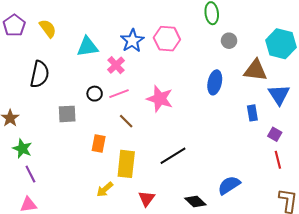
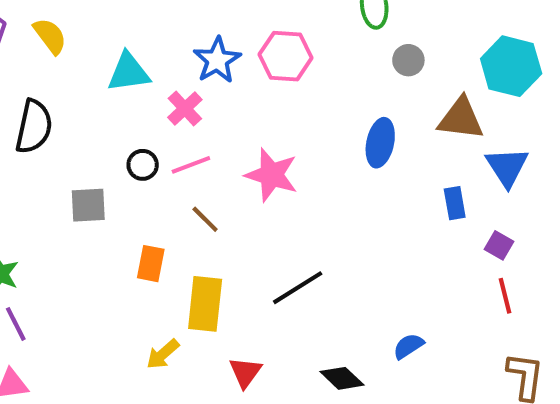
blue semicircle: (229, 185) -> (408, 346), size x0.7

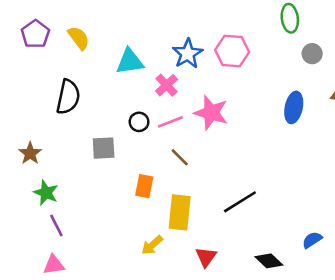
pink star: (271, 175) -> (211, 113), moved

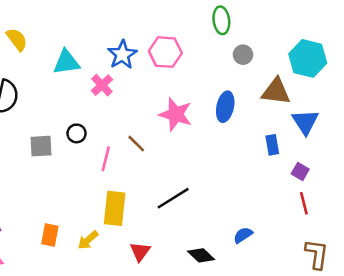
pink star: (211, 113) -> (176, 114), moved
black circle: (139, 122) -> (77, 133), moved
pink line: (170, 122) -> (106, 159), moved, turned -55
brown line: (180, 157) -> (136, 144), moved
orange rectangle: (144, 186) -> (50, 235), moved

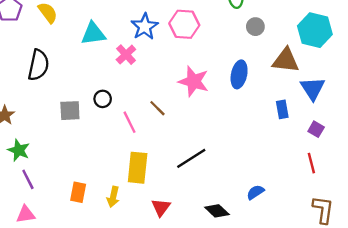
pink line: (106, 159) -> (129, 122), turned -40
purple square: (300, 172) -> (316, 129), moved
yellow arrow: (88, 240) -> (113, 197), turned -36

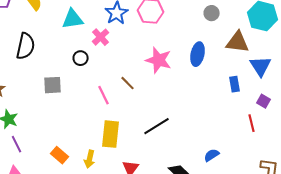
black circle: (103, 99) -> (81, 58), moved
red line: (311, 163) -> (252, 123), moved
orange rectangle: (78, 192) -> (60, 155), turned -60

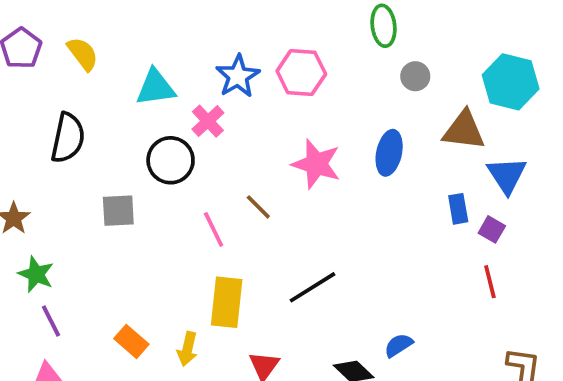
black circle: (81, 58) -> (171, 160), size x1.6
purple square: (264, 101) -> (492, 229), moved
blue semicircle: (212, 155) -> (398, 345), moved

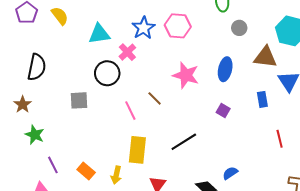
black semicircle: (68, 138) -> (37, 67), moved
purple square: (492, 229) -> (223, 111), moved
purple line: (51, 321) -> (53, 165), moved

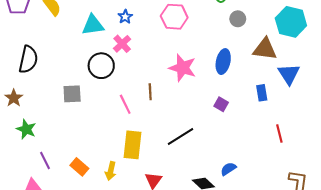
blue star: (143, 28) -> (125, 17), moved, size x0.6
brown line: (155, 98) -> (150, 92), turned 42

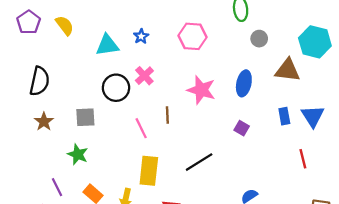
pink cross: (122, 44) -> (144, 76), moved
blue triangle: (289, 74) -> (313, 116), moved
brown star: (14, 98) -> (44, 122), moved
green star: (26, 129) -> (78, 154), moved

